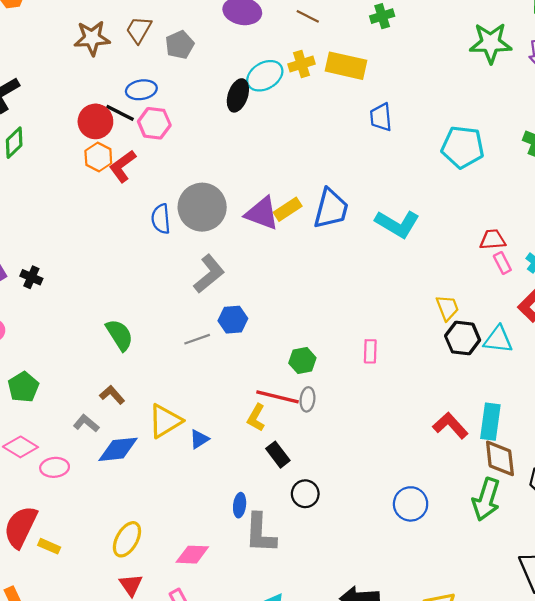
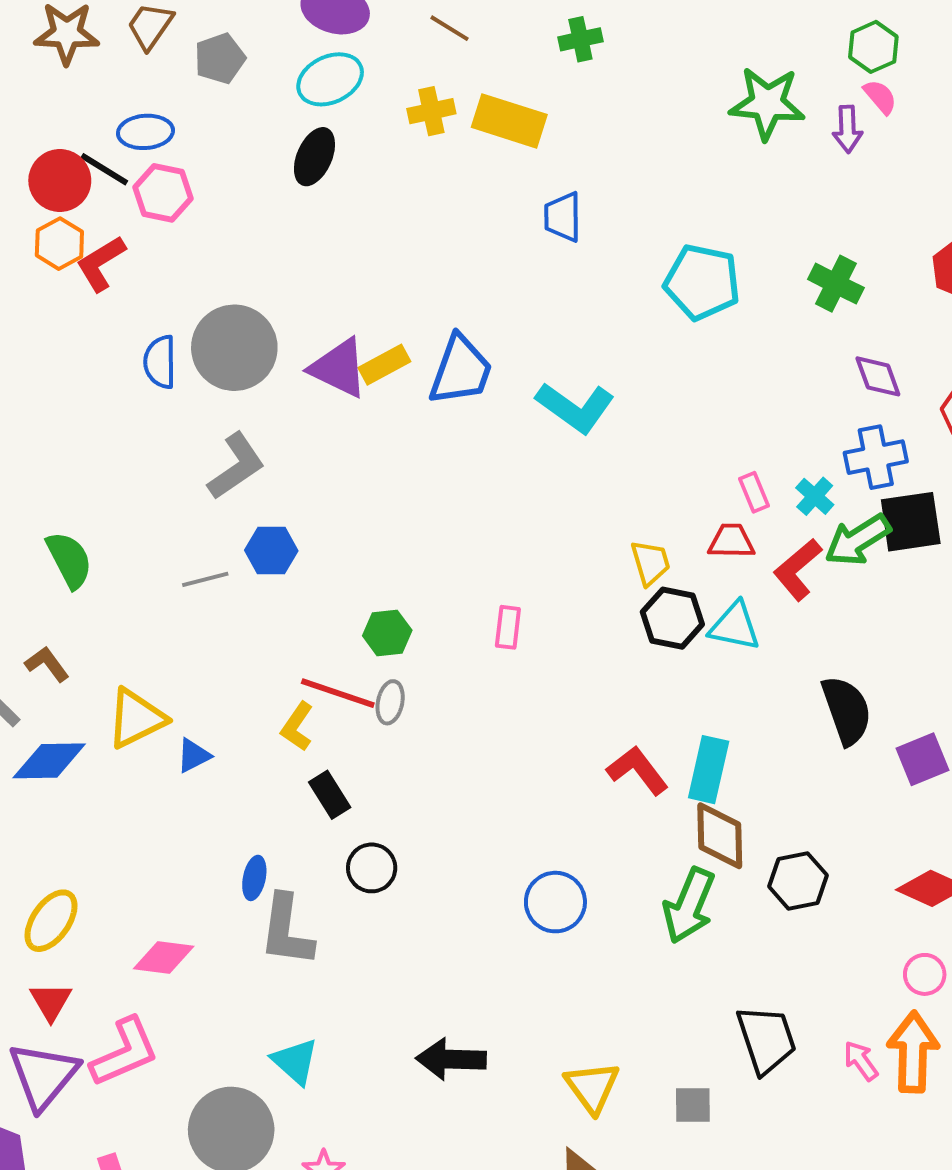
cyan ellipse: (265, 76) -> (330, 79), moved
red trapezoid: (493, 240) -> (731, 541), moved

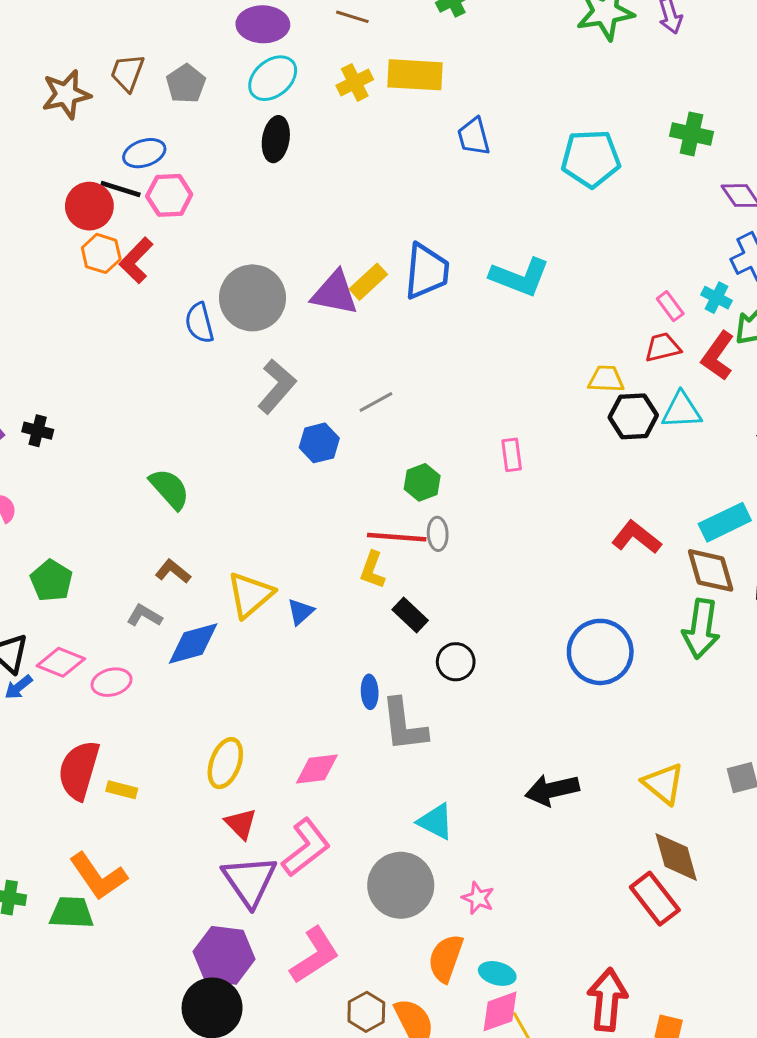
yellow trapezoid: (650, 563) -> (606, 379), turned -57
gray line: (205, 579) -> (376, 402), moved
cyan rectangle: (709, 770) -> (725, 522), moved, turned 66
blue circle: (555, 902) -> (600, 652), size x1.4

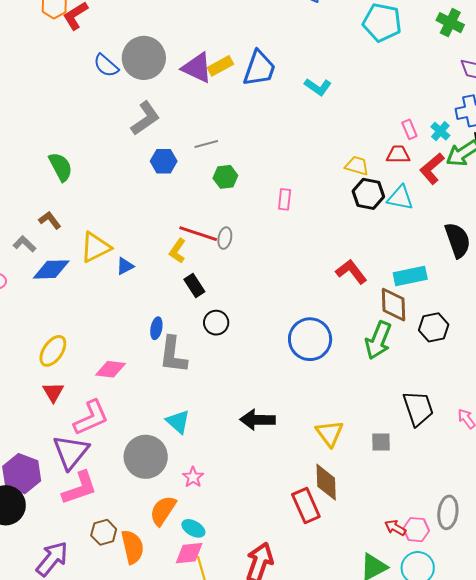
cyan L-shape: (520, 277) -> (318, 87), size x0.7
blue semicircle: (199, 323) -> (106, 66), turned -48
green hexagon: (422, 482) -> (225, 177), moved
purple triangle: (249, 881) -> (71, 452), moved

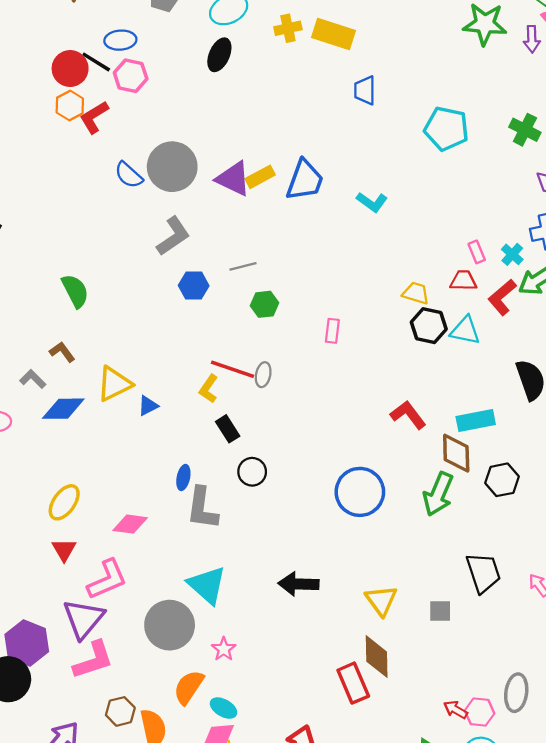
cyan triangle: (178, 422) -> (207, 585), size x1.4

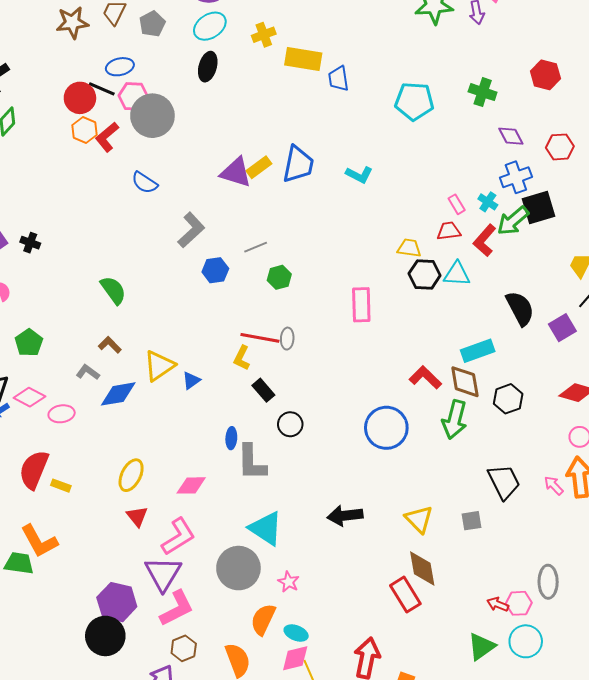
yellow rectangle: (334, 34) -> (303, 59), moved
gray circle: (172, 167) -> (152, 116), moved
pink rectangle: (332, 331) -> (361, 305), moved, size x1.6
red L-shape: (408, 415) -> (425, 377), moved
brown hexagon: (120, 711) -> (184, 648), moved

